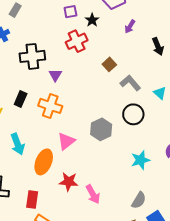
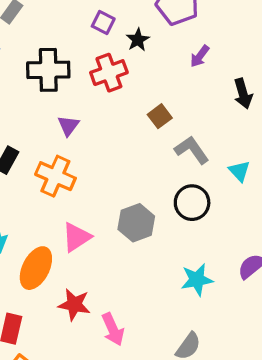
purple square: (70, 12) -> (103, 23), turned 32
black cross: (32, 56) -> (48, 70), moved

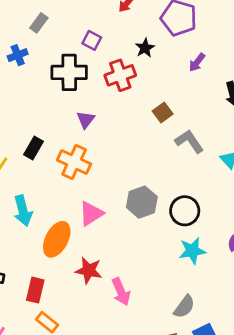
purple square: (103, 23) -> (92, 40), moved
black circle: (192, 203) -> (185, 211), moved

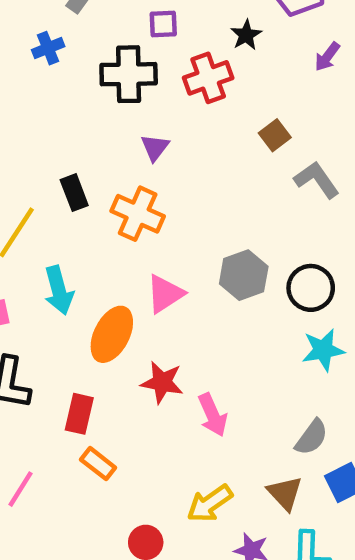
purple square: (92, 40) -> (163, 24), turned -30
black rectangle: (33, 148) -> (74, 193), turned -50

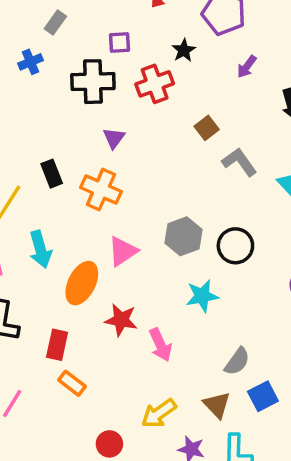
cyan star: (323, 350) -> (202, 296), moved

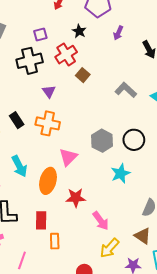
brown square: (207, 128) -> (83, 75), moved
pink arrow: (160, 345) -> (101, 221), moved
orange rectangle: (72, 383) -> (55, 241), turned 63

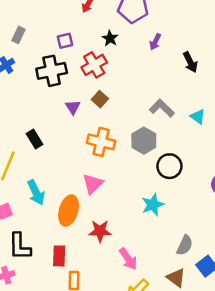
brown square: (83, 75) -> (100, 99), moved
orange cross: (48, 123) -> (101, 142), moved
gray hexagon: (102, 141) -> (144, 141), moved

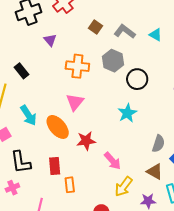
brown square: (100, 99) -> (96, 27), moved
orange ellipse: (69, 211) -> (58, 127), turned -50

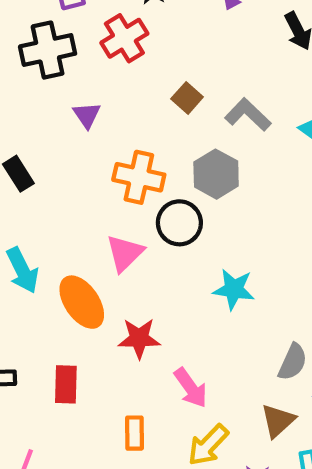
black circle: (137, 79) -> (179, 223), moved
cyan star: (127, 113) -> (234, 289), turned 30
brown triangle: (155, 172) -> (278, 421), turned 42
orange rectangle: (70, 185) -> (135, 433), moved

